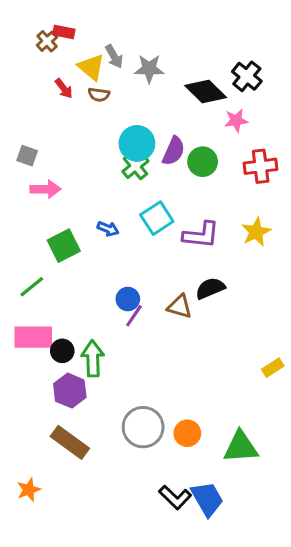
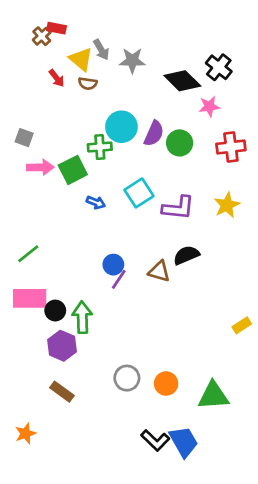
green cross: (135, 166) -> (100, 147), moved, turned 35
green square: (64, 246) -> (73, 170), moved
gray circle: (143, 427) -> (127, 378), size x0.7
brown rectangle: (70, 442) -> (62, 392), size x0.7

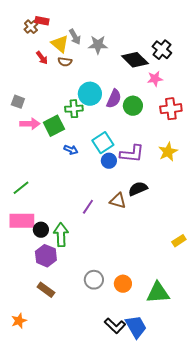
blue circle: (113, 265) -> (109, 161), moved

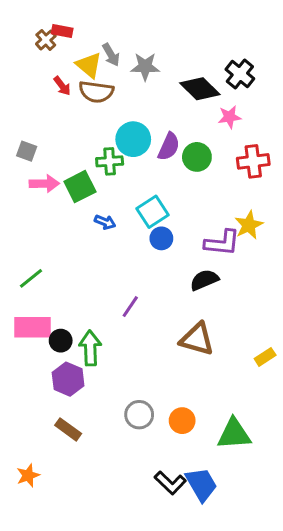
brown semicircle: (65, 62) -> (96, 92), size x1.6
purple L-shape: (132, 154) -> (222, 243), moved
brown triangle: (118, 201) -> (197, 339), moved, size x1.4

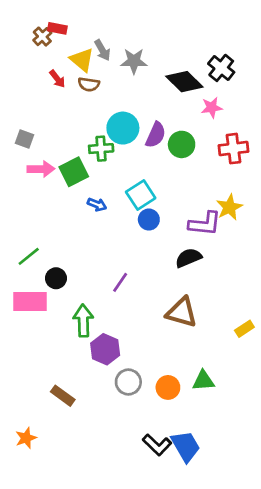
brown semicircle: (96, 92) -> (89, 84), size x0.7
black circle: (61, 341) -> (56, 278), moved
purple hexagon: (68, 379) -> (105, 349), moved
green triangle: (234, 434) -> (203, 381), moved, size x0.7

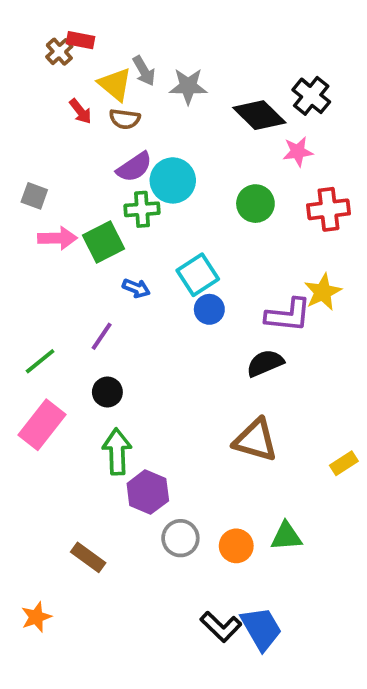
purple semicircle: (156, 135) -> (134, 167), moved, turned 32
black circle: (56, 278) -> (107, 392), moved
purple line: (120, 282) -> (102, 336), moved
pink rectangle: (30, 301) -> (42, 425), turned -52

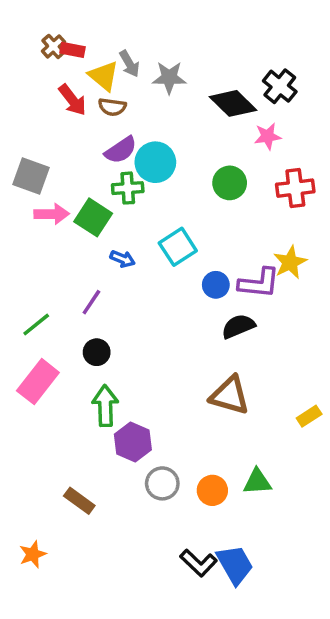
red rectangle: (80, 40) -> (72, 50), moved
red arrow: (80, 111) -> (72, 100), size x1.4
gray square: (34, 196) -> (31, 176), size x1.5
green square: (104, 242) -> (93, 217), turned -30
blue circle: (209, 309) -> (216, 285), moved

